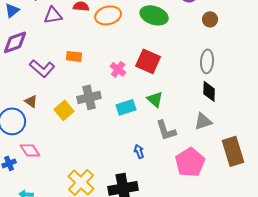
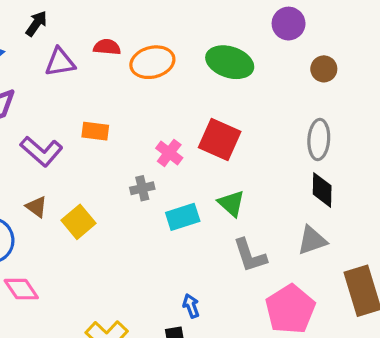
gray cross: (89, 97) -> (142, 188), moved, size x0.6
brown triangle: (31, 101) -> (36, 207), moved
blue arrow: (139, 151) -> (191, 306), moved

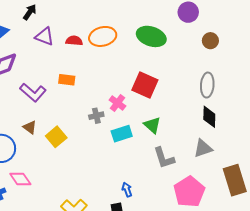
red semicircle: (107, 47) -> (74, 41), moved
purple triangle: (60, 62) -> (45, 36), turned 30
pink cross: (169, 153) -> (117, 103), moved

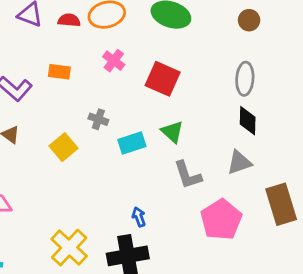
pink cross: (117, 103) -> (114, 61), moved
gray cross: (96, 116) -> (98, 119), turned 32
yellow square: (56, 137) -> (64, 147), moved

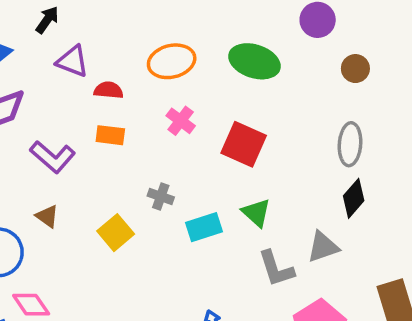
red semicircle: (69, 20) -> (109, 90), moved
black diamond: (248, 121) -> (354, 198), turned 40
gray triangle: (239, 162) -> (323, 247), moved

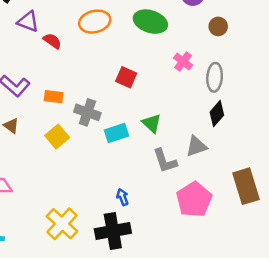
red semicircle: (109, 90) -> (52, 41), turned 30
pink cross: (181, 121) -> (183, 62), moved
orange rectangle: (110, 135) -> (54, 97), moved
red square: (244, 144) -> (126, 77), moved, size x0.7
gray cross: (161, 196) -> (87, 112), size x1.5

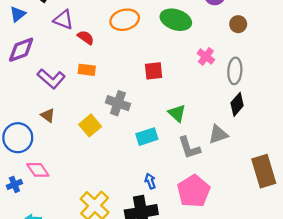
red square: (126, 77) -> (154, 71), turned -30
orange rectangle: (54, 97) -> (87, 70), moved
cyan rectangle: (116, 133) -> (147, 137), moved
pink pentagon: (194, 200) -> (194, 191), moved

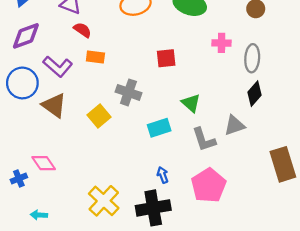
red semicircle: (86, 38) -> (82, 30), moved
pink cross: (206, 56) -> (222, 43), turned -36
brown triangle: (48, 115) -> (54, 105), size x1.6
blue circle: (18, 138) -> (22, 83), moved

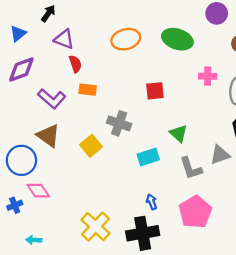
red semicircle: (82, 30) -> (75, 64), turned 36
blue circle: (22, 83) -> (21, 160), moved

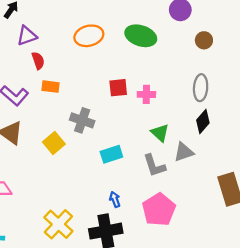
purple triangle: (64, 39) -> (27, 36), turned -40
pink cross: (208, 76) -> (146, 94), moved
green triangle: (179, 133) -> (160, 133), moved

